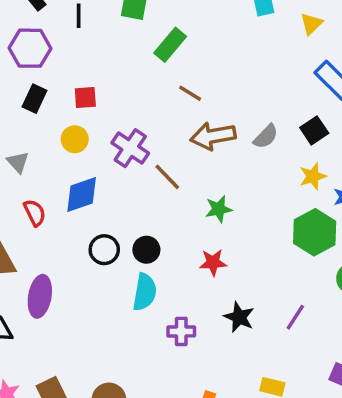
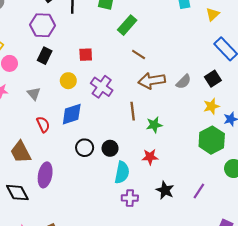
red square: (85, 98) -> (86, 55), moved
brown line: (167, 177) -> (133, 111), moved, turned 36
cyan semicircle: (145, 292) -> (122, 172), moved

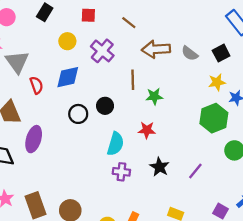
brown line: (139, 55) -> (129, 23), moved
gray semicircle: (184, 82) -> (190, 53), turned 77
gray triangle: (34, 94) -> (17, 62), moved, size x1.6
black circle: (110, 148) -> (105, 106), moved

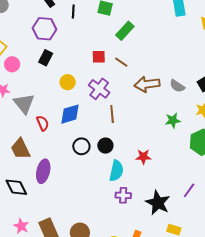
red square: (88, 15) -> (99, 57), moved
brown line: (133, 80) -> (112, 114), moved
green star: (154, 96) -> (173, 120), moved
black circle: (105, 106) -> (105, 146), moved
black star: (159, 167) -> (158, 203), moved, size x1.4

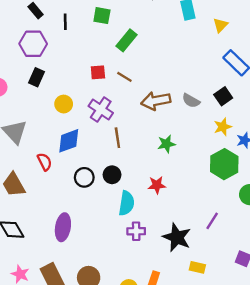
green star: (173, 120) -> (166, 144), moved
red semicircle: (43, 123) -> (45, 162), moved
purple ellipse: (43, 171) -> (63, 227), moved

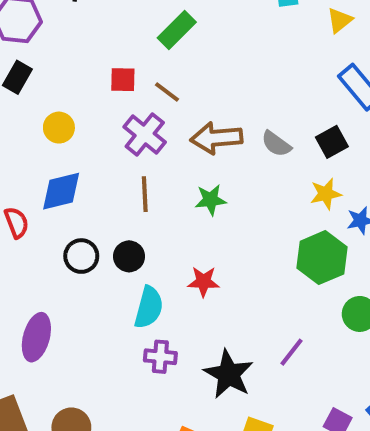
purple cross: (101, 109) -> (145, 135), moved
green star: (166, 144) -> (211, 200), moved

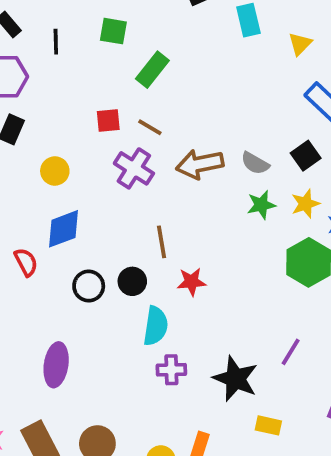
brown line: (145, 194) -> (161, 242), moved
green star: (211, 200) -> (261, 205), moved
red star: (203, 282) -> (191, 282), moved

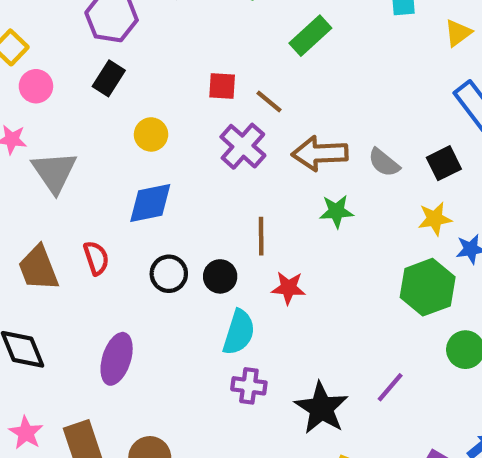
green rectangle: (152, 70) -> (310, 36), moved
green star: (261, 205) -> (336, 211), moved
red semicircle: (26, 262) -> (96, 258), moved

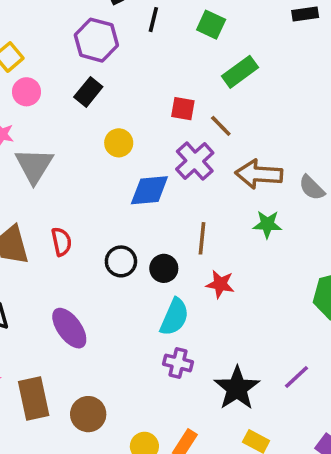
green rectangle: (310, 36) -> (240, 72), moved
blue diamond: (150, 203) -> (149, 190), moved
purple ellipse: (117, 359) -> (69, 328), turned -60

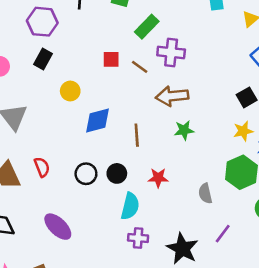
purple cross: (195, 161) -> (171, 52), moved, turned -32
gray semicircle: (312, 188) -> (205, 193), moved, turned 42
brown line: (202, 238) -> (137, 135), moved

